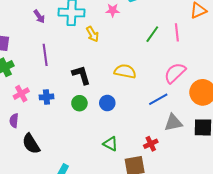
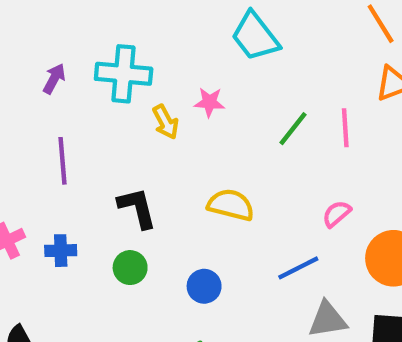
pink star: (113, 10) -> (209, 102), moved
purple arrow: (39, 17) -> (54, 79), turned -120
pink semicircle: (175, 73) -> (337, 214), size x0.6
blue circle: (107, 103) -> (204, 286), moved

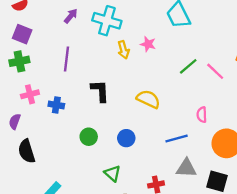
pink line: (345, 128) -> (215, 71), turned -54
pink semicircle: (337, 214) -> (202, 115), turned -63
green circle: (130, 268) -> (89, 137), moved

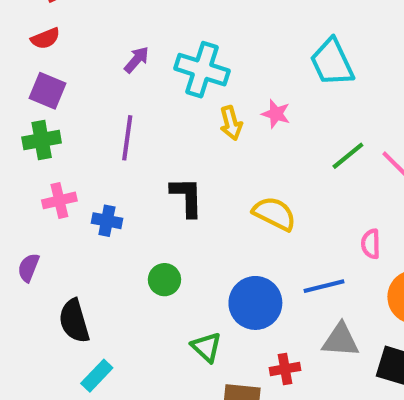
purple semicircle: (15, 121) -> (28, 268), moved
blue circle: (126, 138) -> (255, 303), moved, size x1.6
black semicircle: (27, 151) -> (74, 321), moved

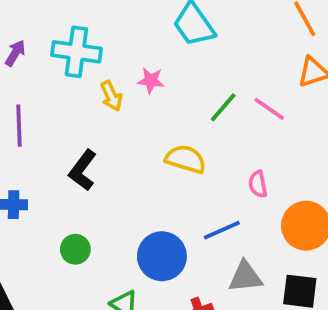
black L-shape: (187, 197) -> (83, 170), turned -132
yellow semicircle: (274, 214) -> (186, 159), moved

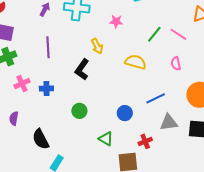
yellow arrow: (111, 96) -> (97, 46), moved
pink semicircle: (258, 184) -> (176, 64), moved
blue circle: (162, 256) -> (125, 113), size x0.6

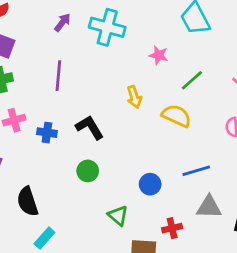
green line: (154, 34) -> (192, 80), moved
yellow arrow: (97, 46) -> (134, 97), moved
black L-shape: (82, 69) -> (90, 127), moved, turned 105

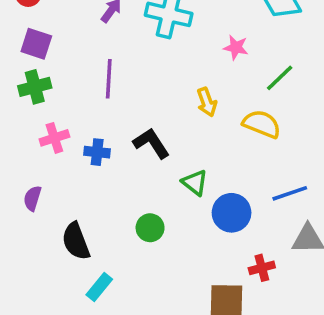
green circle: (88, 171) -> (150, 228), moved
blue circle: (150, 184) -> (232, 213), size x1.4
green triangle: (118, 216) -> (195, 183), moved

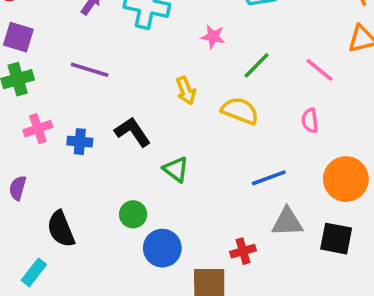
purple line: (109, 79) -> (90, 70), turned -75
blue circle: (232, 213) -> (162, 248), moved
cyan rectangle: (99, 287) -> (34, 272), moved

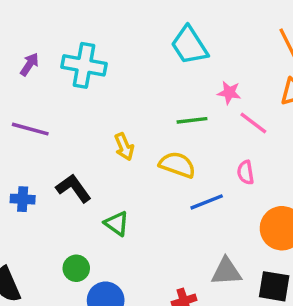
pink star: (213, 37) -> (229, 93), moved
green line: (256, 65) -> (192, 120), turned 40
blue line: (269, 178) -> (207, 202), moved

